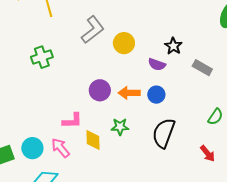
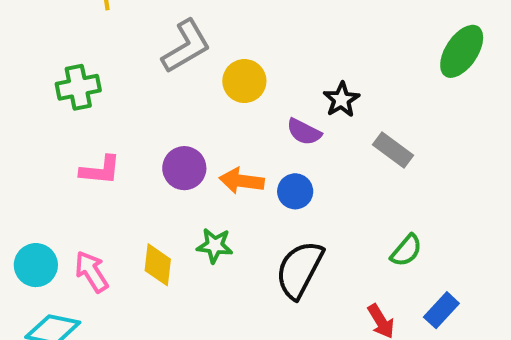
pink L-shape: (72, 121) -> (100, 170), moved

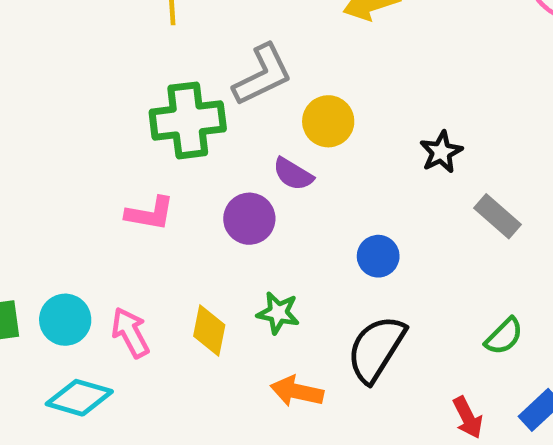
green cross: (78, 87) -> (188, 120), moved, size x1.4
purple semicircle: (304, 132) -> (293, 174), moved
orange arrow: (242, 181) -> (297, 391), moved

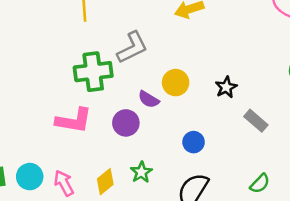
yellow circle: (328, 121) -> (176, 83), moved
pink L-shape: (150, 213) -> (74, 121), size x1.4
green star: (278, 313) -> (141, 172), turned 30
yellow diamond: (209, 330) -> (105, 182), turned 40

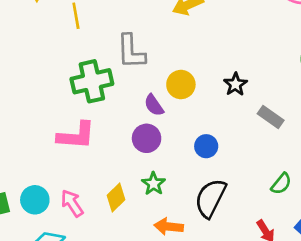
gray L-shape: (132, 48) -> (131, 52), turned 120
purple semicircle: (149, 99) -> (154, 105), turned 30
purple circle: (126, 123) -> (147, 138), moved

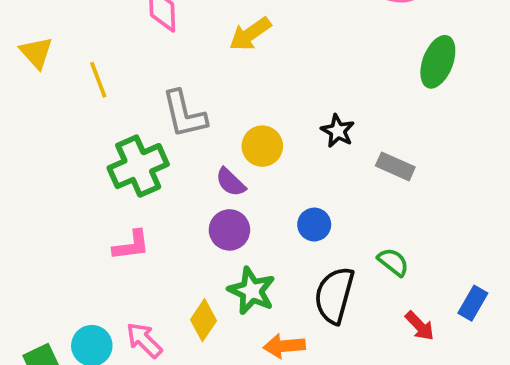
pink L-shape: (76, 135) -> (131, 245), size x0.7
green star: (154, 184) -> (252, 291), size x1.4
green semicircle: (281, 184) -> (393, 262), moved, turned -80

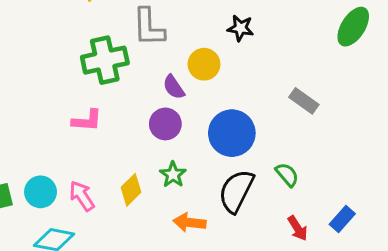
black star: (338, 131) -> (241, 28), moved, turned -30
blue circle: (314, 225) -> (232, 133), size x1.8
green star: (252, 291) -> (173, 175), size x0.7

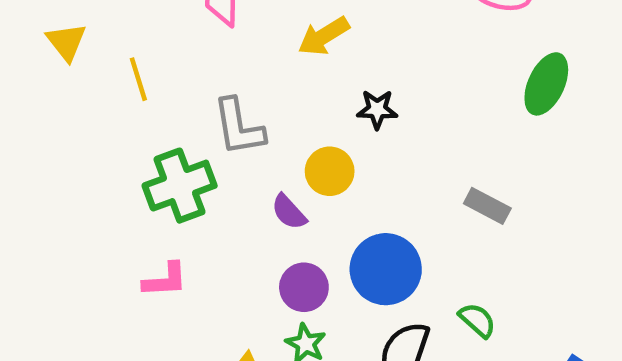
purple circle: (165, 124) -> (304, 287), moved

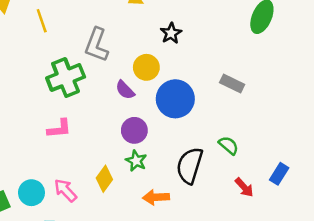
black star: (377, 109) -> (171, 33), turned -30
gray L-shape: (239, 127) -> (97, 45), turned 32
blue circle: (386, 269) -> (175, 99), moved

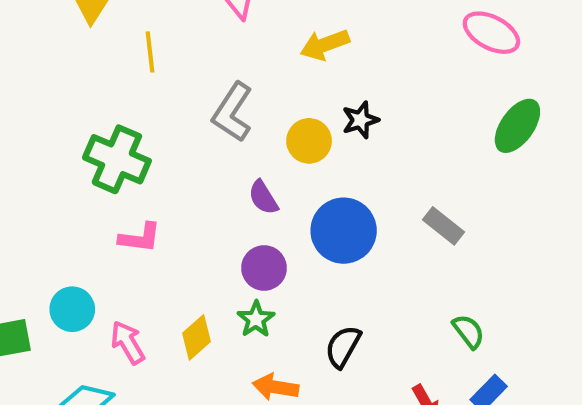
yellow circle: (146, 67) -> (309, 141), moved
green cross: (66, 77) -> (117, 159), moved, turned 33
green semicircle: (228, 145) -> (468, 331), moved
black semicircle: (190, 166) -> (343, 347), size x0.7
cyan circle: (31, 193) -> (72, 309), moved

